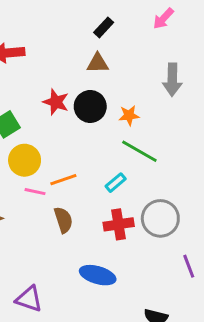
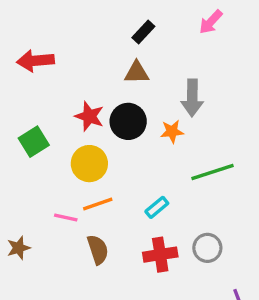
gray arrow: (172, 80) -> (192, 98), moved
green line: (139, 151) -> (212, 172), moved, turned -48
yellow circle: (25, 160) -> (89, 164), moved
gray circle: (160, 218) -> (207, 248), size x0.7

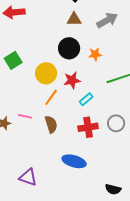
gray arrow: (192, 98) -> (107, 20), moved, turned -120
red star: (89, 116) -> (72, 80), moved, turned -30
orange line: (98, 204) -> (51, 97), turned -36
pink line: (66, 218) -> (25, 116), moved

